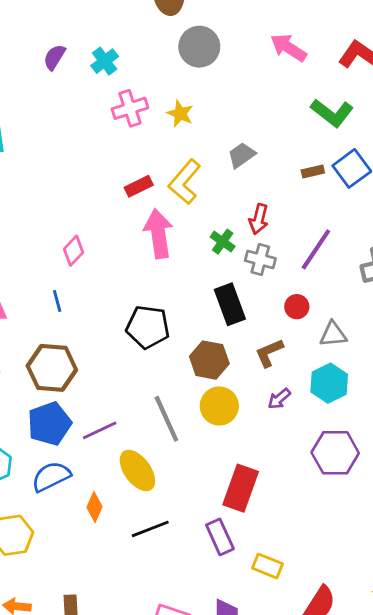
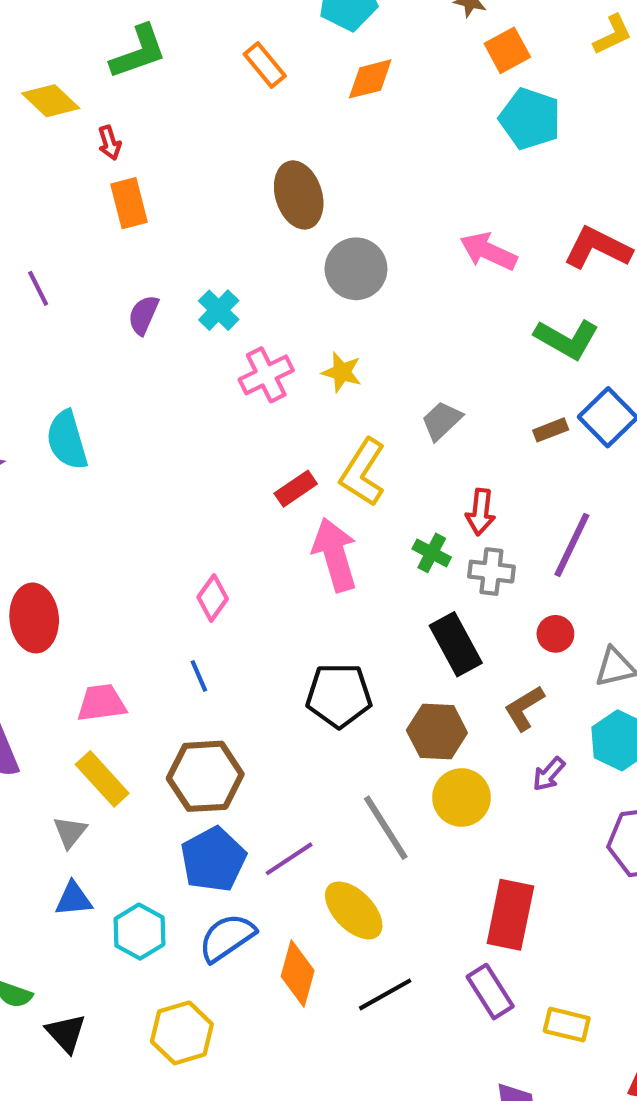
orange diamond: (94, 507) -> (298, 974), size x1.4

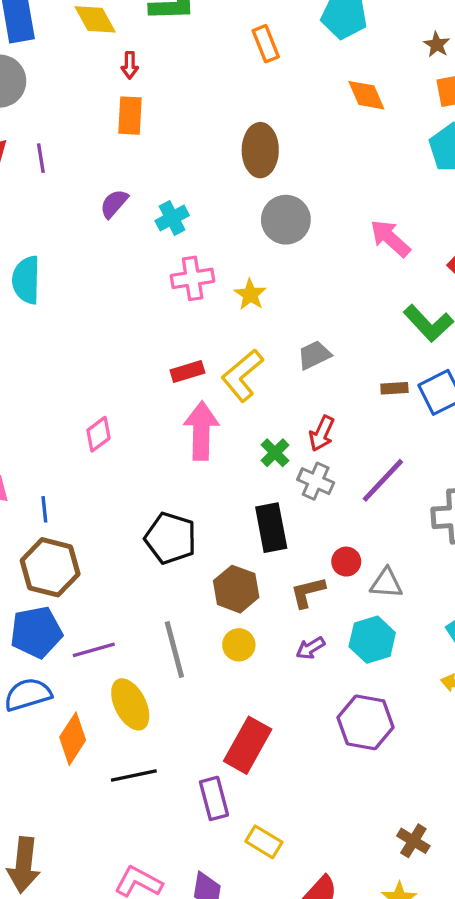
orange diamond: (370, 79) -> (366, 95), moved, turned 63
red circle: (555, 634) -> (346, 562), moved
blue line: (199, 676) -> (44, 509), moved
yellow circle: (461, 797) -> (239, 645), size x0.7

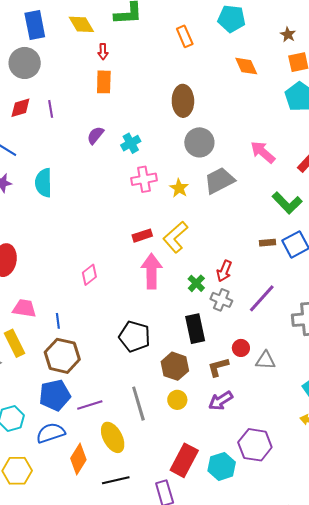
gray trapezoid: (314, 355) -> (219, 181), moved, size x1.5
cyan hexagon: (372, 640) -> (222, 466), moved
purple arrow: (310, 648) -> (221, 401), size x1.4

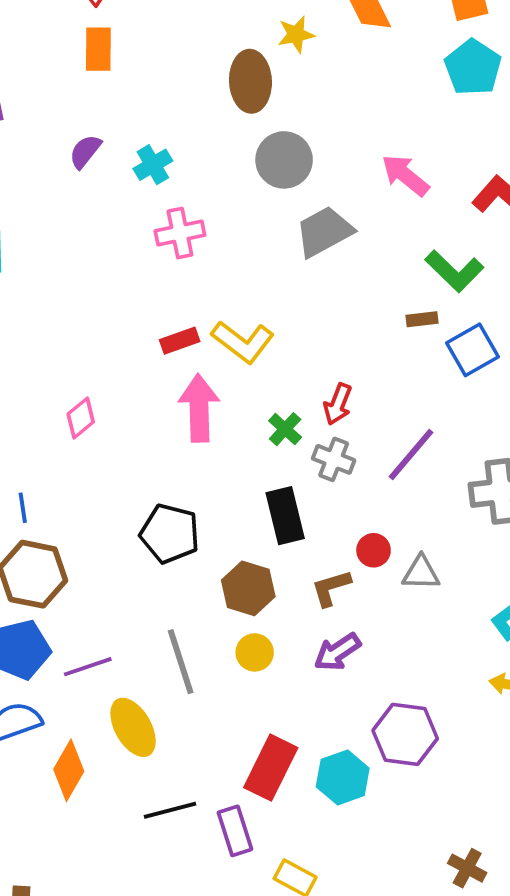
yellow star: (179, 188) -> (296, 34), moved, turned 30
yellow L-shape: (175, 237) -> (243, 342), turned -100
brown rectangle: (267, 243) -> (422, 319), moved
black line: (116, 480) -> (170, 810), moved

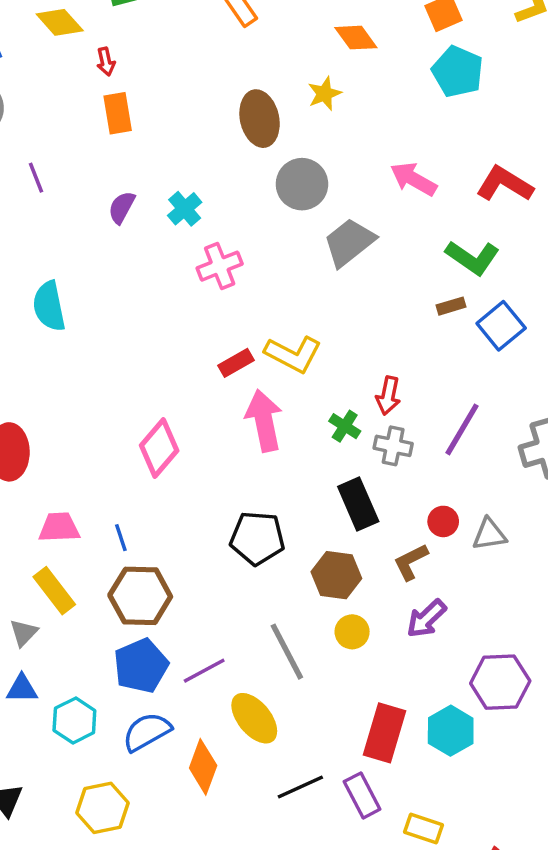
yellow star: (296, 34) -> (324, 94), moved
pink diamond: (81, 418) -> (159, 448), size x1.5

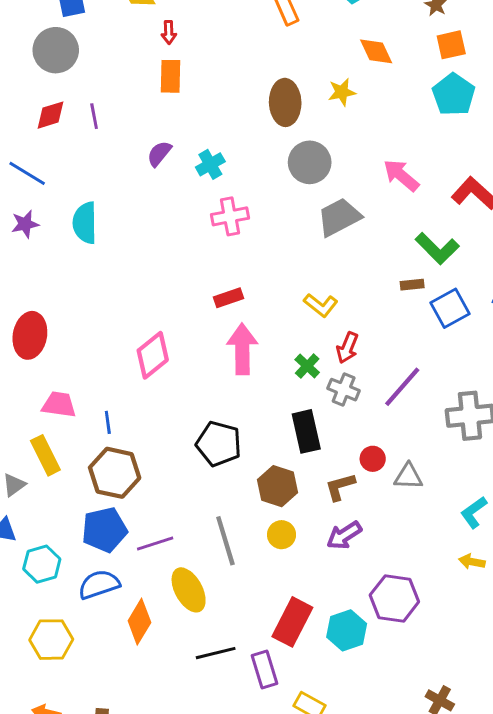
yellow L-shape: (293, 354) -> (321, 305), moved, size x0.7

